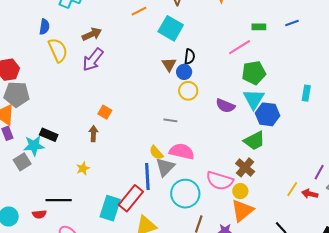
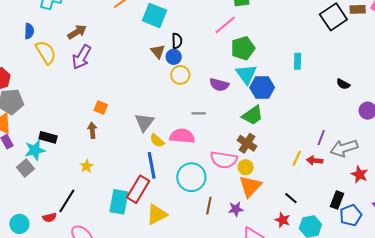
gray line: (170, 120) -> (199, 113), moved
gray triangle: (165, 167) -> (144, 122), moved
black line: (59, 200) -> (67, 201), turned -50

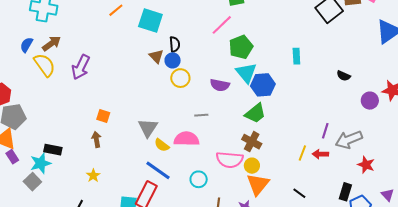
blue semicircle: (29, 31) -> (27, 45), turned -147
brown arrow: (77, 32) -> (51, 44), moved
blue line: (152, 165) -> (158, 170), turned -40
cyan circle: (191, 177) -> (199, 179), size x0.6

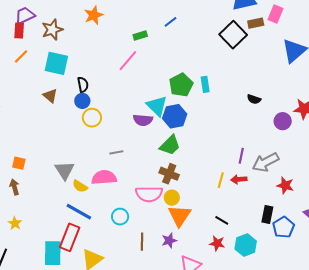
green pentagon: (241, 47) -> (181, 85), moved
brown triangle: (156, 56) -> (50, 96), moved
purple semicircle: (220, 85) -> (143, 120), moved

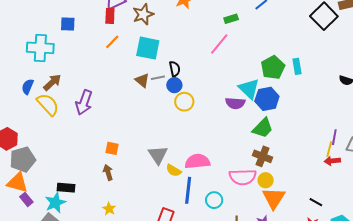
gray line: (116, 152) -> (158, 78), moved
yellow line: (221, 180) -> (329, 149), moved
blue line: (79, 212) -> (188, 190), moved, turned 68

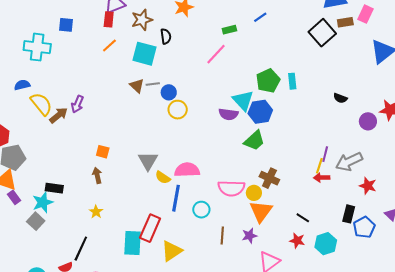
black semicircle: (175, 69) -> (166, 36), moved
brown arrow: (52, 82) -> (59, 115), moved
blue semicircle: (28, 87) -> (22, 85), turned 49
purple arrow: (84, 102) -> (77, 104), size x0.7
brown cross: (263, 156) -> (269, 178), moved

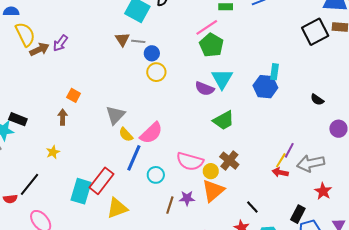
green pentagon: (268, 81) -> (211, 45), moved, turned -30
blue hexagon: (260, 112) -> (265, 87), moved
pink semicircle: (187, 170) -> (151, 133), turned 125
purple star: (249, 236) -> (187, 198), moved

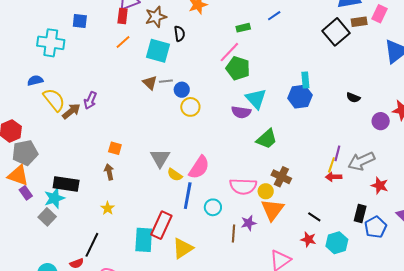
black rectangle: (18, 119) -> (66, 184), size x1.4

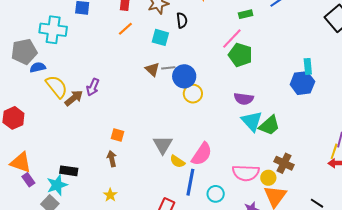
cyan square: (158, 51) -> (160, 37), size x0.7
blue circle: (182, 90) -> (184, 76), size x1.5
cyan triangle: (256, 99) -> (252, 121), moved
gray pentagon: (25, 153) -> (24, 52), moved
black rectangle: (66, 184) -> (69, 171), size x0.7

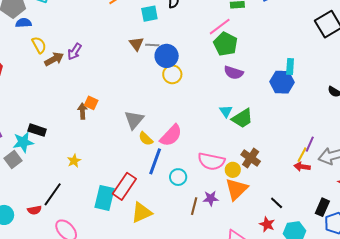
cyan square: (160, 37) -> (149, 14), turned -36
yellow semicircle: (57, 87) -> (39, 45), size x0.7
purple semicircle: (244, 99) -> (234, 73), moved
cyan triangle: (252, 121) -> (226, 111), size x0.6
brown arrow: (112, 159) -> (82, 111), moved

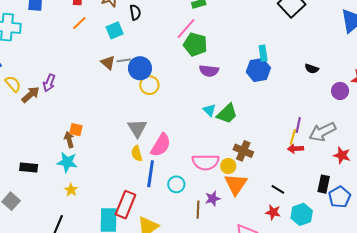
gray triangle: (134, 120) -> (137, 128), moved
yellow semicircle: (146, 139) -> (137, 153), turned 42
cyan star: (23, 142) -> (67, 162), moved, turned 30

